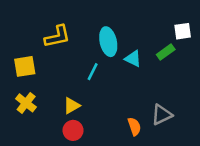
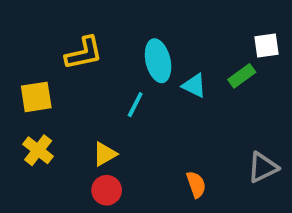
gray triangle: (162, 115) -> (263, 167), moved

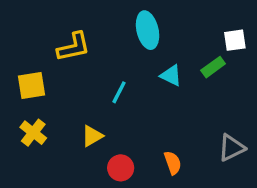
cyan ellipse: (158, 61) -> (148, 30), moved
red circle: (107, 190) -> (121, 168), moved

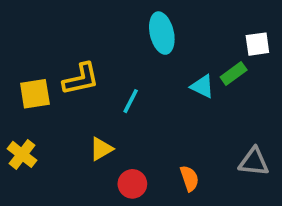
yellow L-shape: (74, 47) -> (81, 79), moved
cyan triangle: (171, 75) -> (202, 86), moved
yellow cross: (33, 133) -> (22, 154), moved
gray triangle: (232, 148) -> (254, 162), turned 32

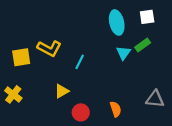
cyan ellipse: (162, 33) -> (117, 22), moved
white square: (257, 44) -> (147, 17), moved
yellow L-shape: (81, 79) -> (49, 48), turned 40
cyan triangle: (202, 86) -> (123, 53), turned 40

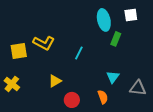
green rectangle: (143, 45) -> (116, 39), moved, turned -32
cyan triangle: (123, 53) -> (113, 77), moved
cyan line: (80, 62) -> (79, 53), moved

